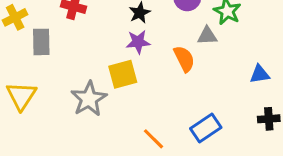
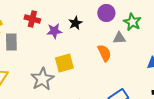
purple star: (138, 42) -> (54, 31), moved

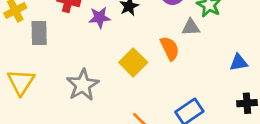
yellow square: (64, 63) -> (133, 62), moved, turned -30

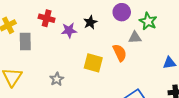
yellow square: (133, 62) -> (93, 63), turned -30
gray star: (83, 85) -> (57, 79), size x0.6

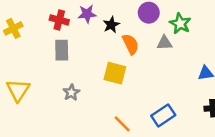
purple star: (69, 30) -> (87, 14), moved
gray rectangle: (25, 42) -> (62, 50), moved
orange semicircle: (120, 53) -> (131, 44), moved

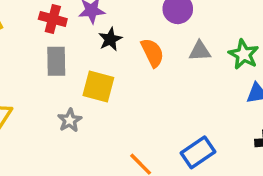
green star: (180, 24) -> (244, 54), moved
black star: (111, 25) -> (110, 39), moved
yellow square: (115, 73) -> (98, 87), moved

